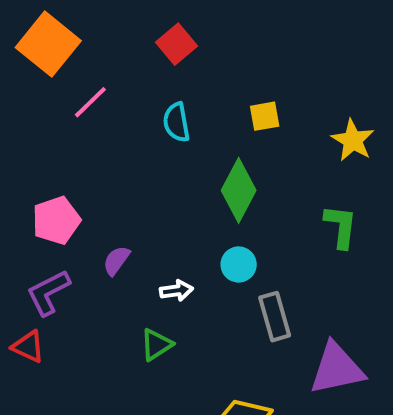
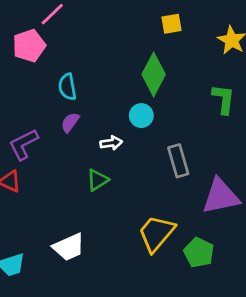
cyan semicircle: (176, 122) -> (67, 87), moved
pink pentagon: (56, 220) -> (29, 46), moved
cyan circle: (239, 264) -> (141, 116), moved

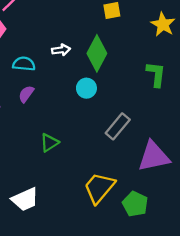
cyan semicircle: (67, 87) -> (24, 64), turned 105
white arrow: (111, 143) -> (61, 50), moved
gray rectangle: (178, 161) -> (118, 126), turned 56

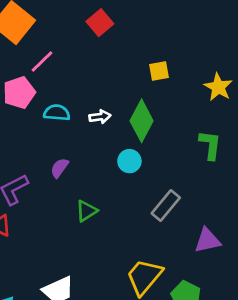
cyan semicircle: (24, 64) -> (57, 113), moved
green triangle: (49, 143) -> (86, 211), moved
purple triangle: (154, 157) -> (207, 240), size x0.7

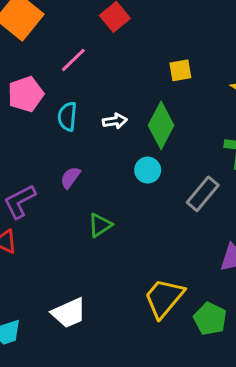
pink line: (42, 62) -> (73, 60), moved
cyan semicircle: (57, 113) -> (67, 117), turned -90
gray rectangle: (166, 206) -> (203, 194), moved

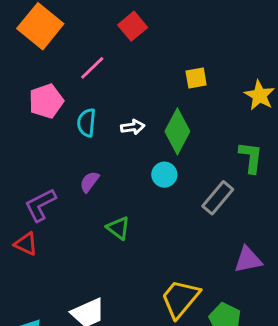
green triangle: (100, 225) -> (118, 228), turned -50

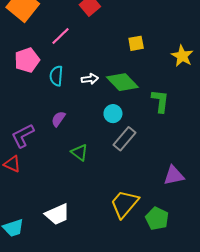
green diamond: (177, 131) -> (122, 82), turned -72
green L-shape: (251, 157) -> (160, 101), moved
gray rectangle: (218, 198) -> (124, 139), moved

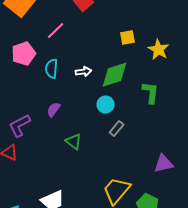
yellow star: (182, 56) -> (159, 50), moved
green diamond: (122, 82) -> (115, 75), turned -64
gray rectangle: (124, 139) -> (117, 129), size x0.7

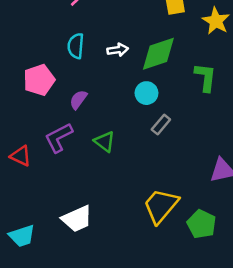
pink pentagon: (24, 54) -> (39, 80), moved
purple L-shape: (20, 126) -> (59, 138), moved

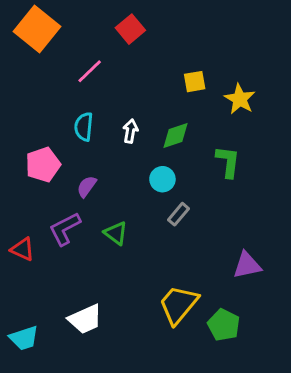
white arrow: (118, 50) -> (130, 131), turned -72
green diamond: (158, 54) -> (176, 135), size x0.7

